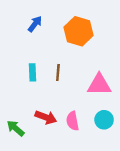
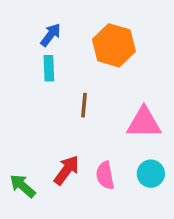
cyan rectangle: (32, 72) -> (49, 68), moved
red arrow: (46, 117) -> (66, 170), turned -75

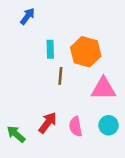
blue arrow: (51, 35) -> (27, 16), moved
orange hexagon: (114, 45) -> (86, 52), moved
cyan rectangle: (49, 68) -> (50, 49), moved

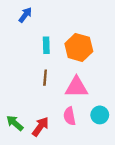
brown line: (60, 76) -> (45, 78), moved
pink triangle: (103, 89) -> (76, 87), moved
red arrow: (48, 123) -> (40, 127), moved

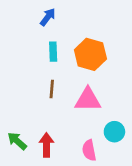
blue arrow: (25, 15) -> (48, 17), moved
pink semicircle: (70, 116) -> (89, 150), moved
red arrow: (40, 127) -> (46, 145), turned -36

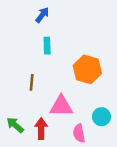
orange hexagon: (90, 54) -> (87, 69), moved
brown line: (52, 89) -> (32, 82), moved
pink triangle: (88, 100) -> (61, 106), moved

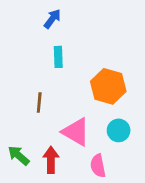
pink triangle: (61, 106) -> (76, 132), turned 30
cyan circle: (102, 117) -> (119, 130), moved

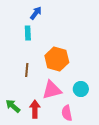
cyan rectangle: (58, 57) -> (28, 33), moved
orange hexagon: (108, 86) -> (57, 59), moved
pink triangle: (76, 132) -> (52, 90), turned -45

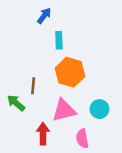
cyan rectangle: (28, 33) -> (59, 40), moved
green arrow: (13, 106) -> (16, 103), moved

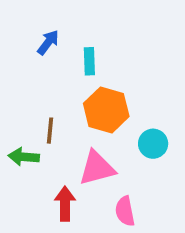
blue arrow: (44, 16) -> (48, 42), moved
green arrow: (16, 103) -> (24, 157), turned -36
cyan circle: (99, 109) -> (153, 144), moved

